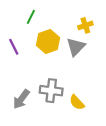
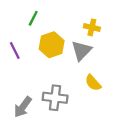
yellow cross: (85, 25) -> (92, 27), turned 32
yellow semicircle: (77, 102) -> (93, 83), moved

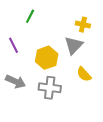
yellow hexagon: (52, 45) -> (47, 58), moved
gray arrow: (23, 107) -> (16, 82), moved, turned -102

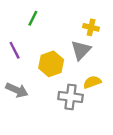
yellow semicircle: (84, 74) -> (92, 82), turned 112
gray cross: (50, 88) -> (71, 97), moved

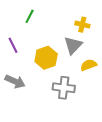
yellow semicircle: (92, 82) -> (89, 65), moved

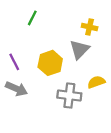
purple line: (13, 45) -> (14, 62), moved
yellow semicircle: (89, 65) -> (96, 82), moved

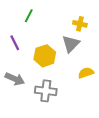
purple line: (14, 62) -> (15, 43), moved
gray cross: (69, 96) -> (46, 91), moved

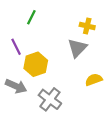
yellow hexagon: (45, 56) -> (36, 64), moved
gray cross: (46, 91) -> (50, 99), turned 30

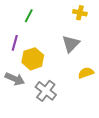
yellow cross: (87, 26) -> (80, 13), moved
purple line: (16, 47) -> (15, 43), turned 42

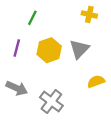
yellow hexagon: (33, 59) -> (49, 50), moved

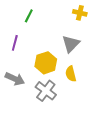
yellow hexagon: (49, 50) -> (46, 63), moved
yellow semicircle: (96, 81) -> (71, 74), moved, turned -84

